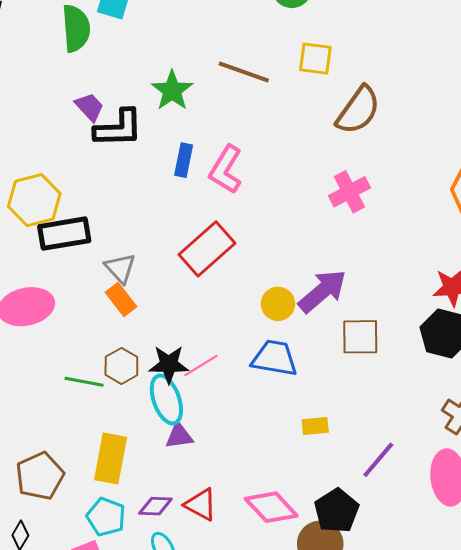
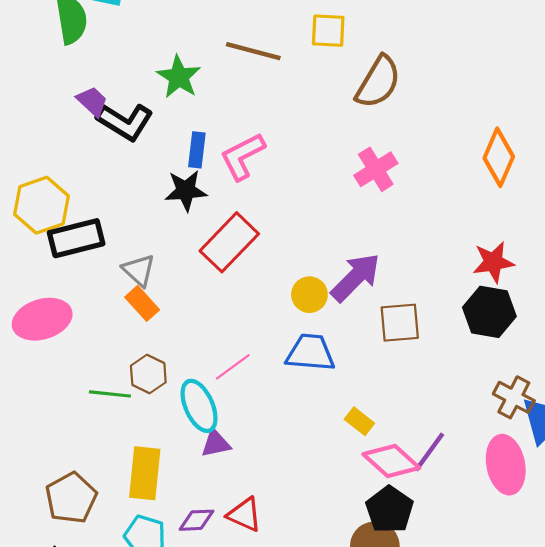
black L-shape: (118, 128) -> (125, 122), turned 38
pink L-shape: (226, 170) -> (243, 156), turned 36
black star: (169, 364) -> (186, 190), moved
yellow rectangle: (315, 426) -> (359, 421), turned 48
pink diamond: (271, 507) -> (391, 461), moved

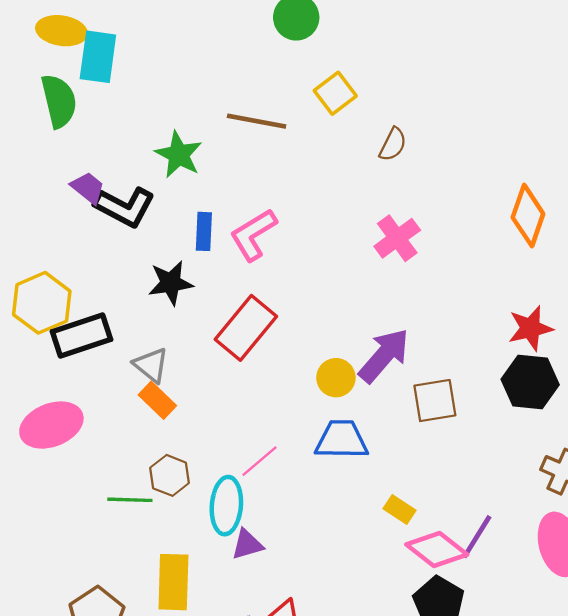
yellow square: (328, 31) -> (335, 93), turned -36
brown semicircle: (378, 82) -> (393, 144), size x0.6
black star: (186, 190) -> (171, 283), moved
cyan ellipse: (199, 406) -> (226, 506), turned 33

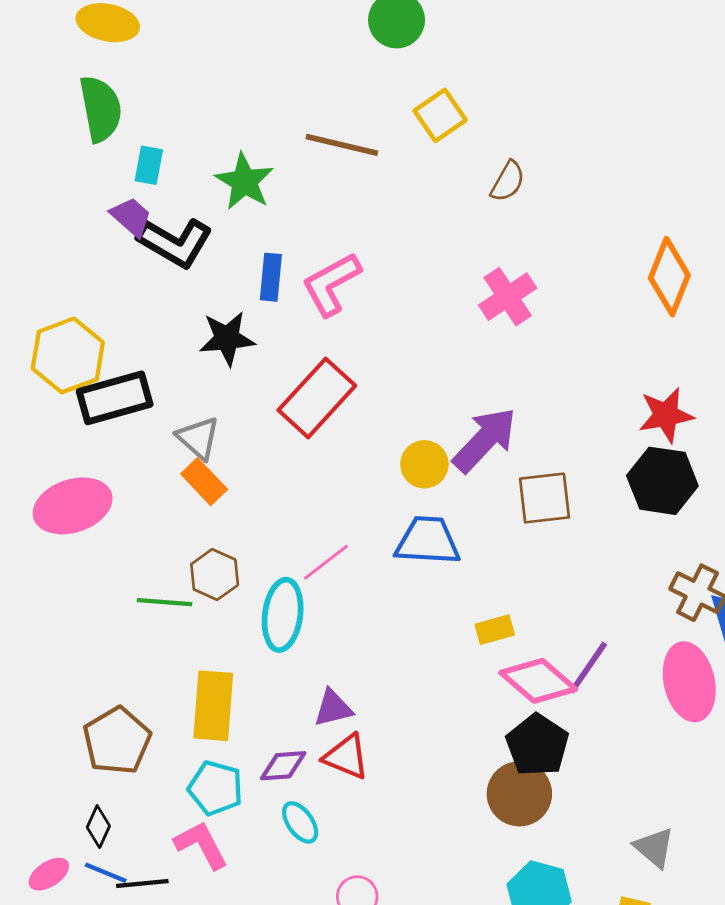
cyan rectangle: (98, 57) -> (149, 165), moved, size x0.6
yellow rectangle: (399, 509) -> (495, 630), turned -52
purple triangle: (247, 545) -> (333, 708), moved

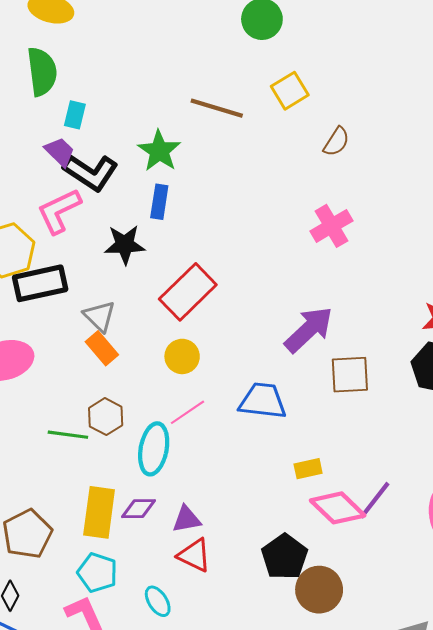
green star: (244, 182) -> (159, 151), moved
pink L-shape: (331, 284) -> (59, 211), moved
yellow circle: (424, 464) -> (182, 356), moved
black pentagon: (537, 745) -> (285, 557), moved
purple diamond: (283, 766) -> (138, 509), moved

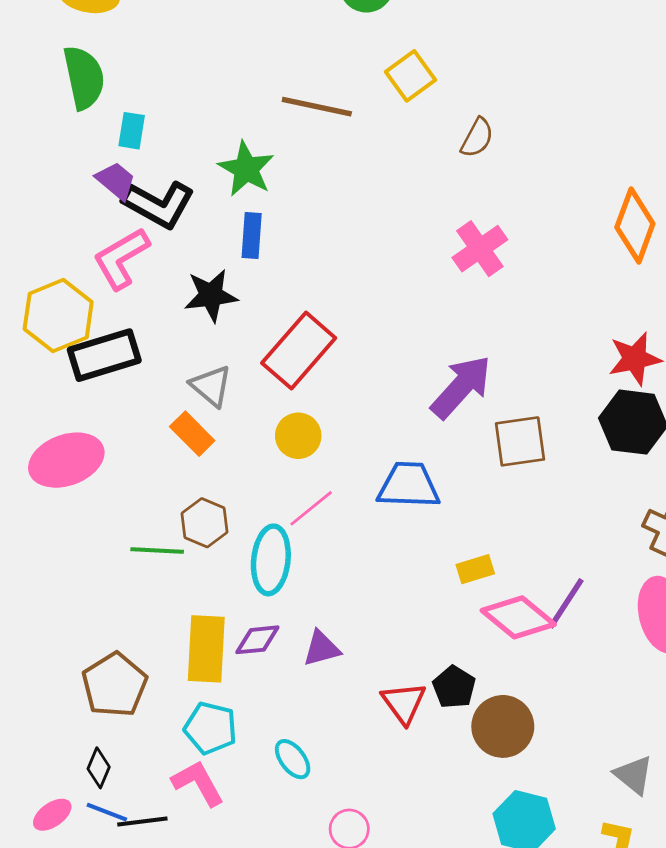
gray triangle: (100, 316) -> (211, 386), moved
red triangle: (194, 555) -> (404, 703), moved, turned 33
black pentagon: (285, 557) -> (454, 687), size x0.7

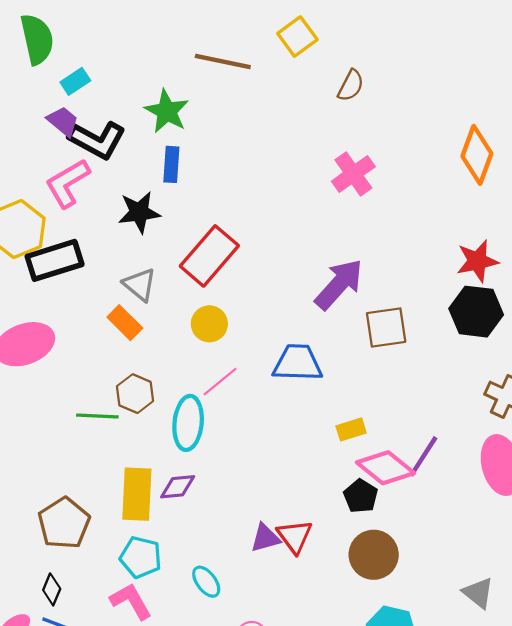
cyan rectangle: (132, 131) -> (75, 81), turned 48
purple triangle: (322, 648) -> (265, 538), moved
black pentagon: (454, 687) -> (361, 496), moved

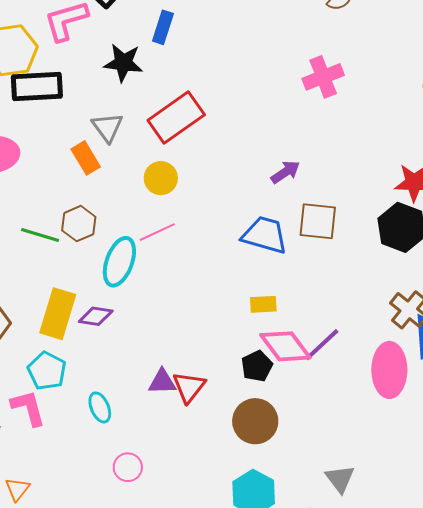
purple arrow: (339, 284) -> (285, 172), size x0.6
blue trapezoid: (298, 363) -> (265, 235), moved

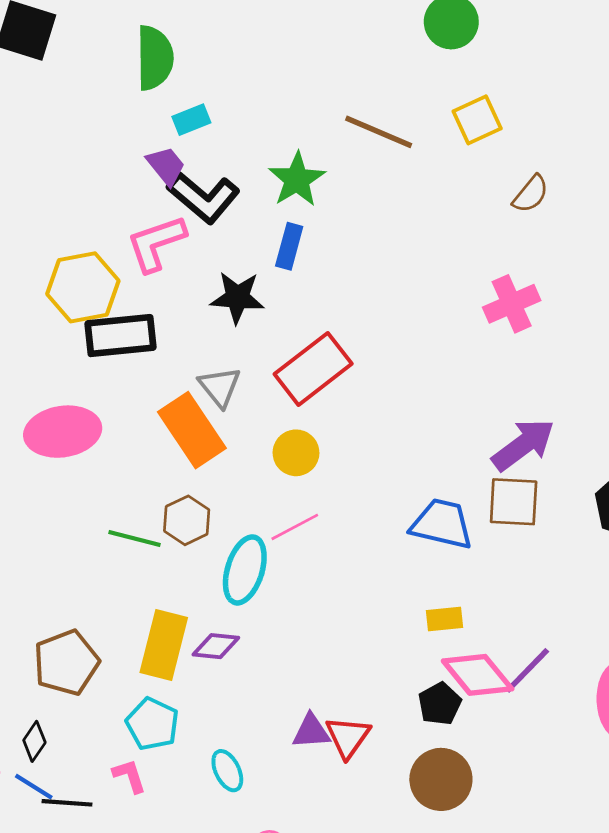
orange rectangle: (86, 158) -> (192, 430), size x1.6
purple arrow: (285, 172) -> (523, 445), moved, size x1.6
pink L-shape: (28, 408) -> (129, 776), size x0.7

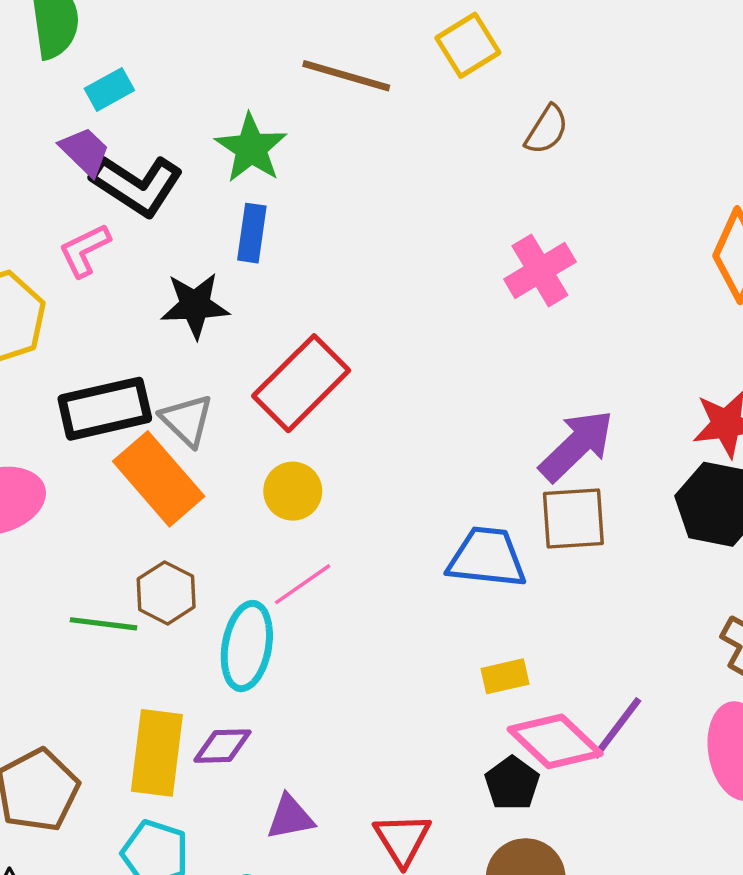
pink L-shape: (156, 243) -> (85, 250), size x0.7
black rectangle: (121, 336) -> (105, 409), moved
purple triangle: (311, 731) -> (290, 817), moved

